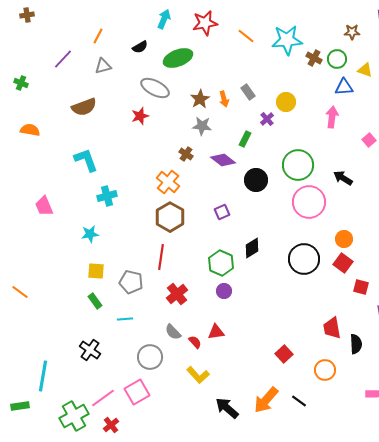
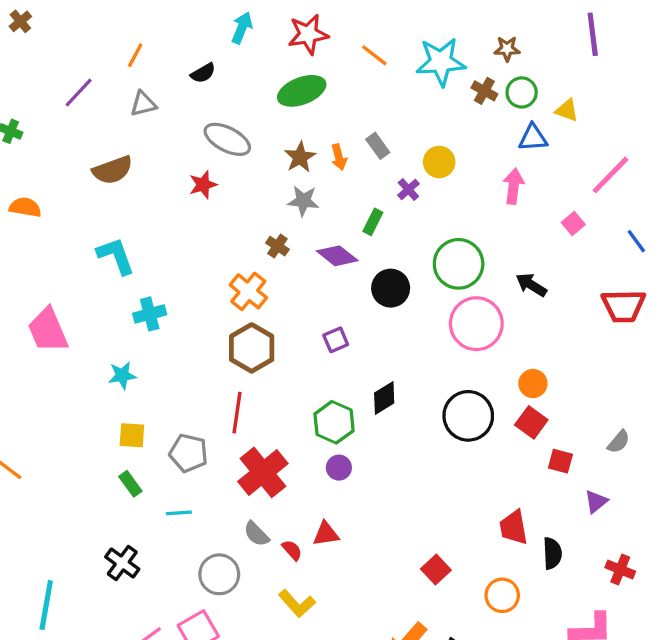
brown cross: (27, 15) -> (20, 21), turned -32
brown star: (352, 32) -> (507, 49), moved
green ellipse: (178, 58) -> (302, 91), moved
pink trapezoid: (44, 206) -> (48, 330), size x1.4
red cross: (177, 294) -> (263, 472), size x1.4

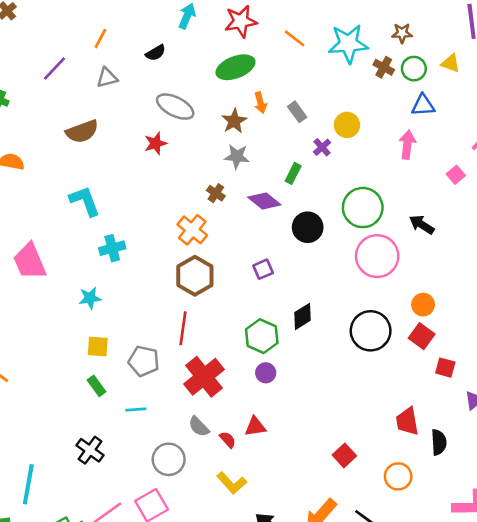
yellow triangle: (567, 110) -> (451, 63), moved
orange arrow: (339, 157) -> (260, 103), moved

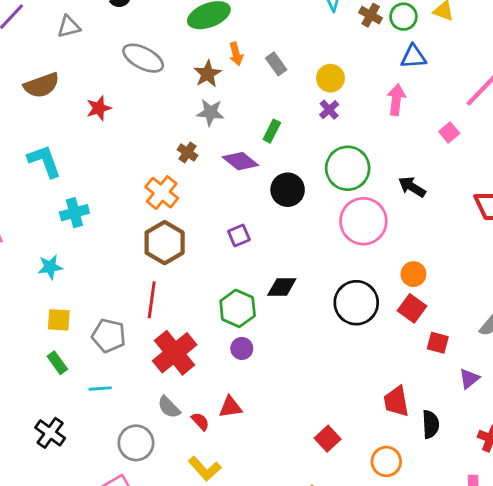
red star: (156, 143) -> (99, 108), moved
purple cross: (322, 147) -> (329, 110), moved
black diamond: (302, 316) -> (282, 287), turned 32

